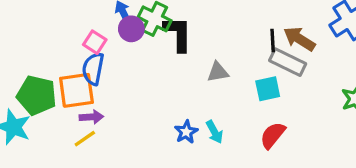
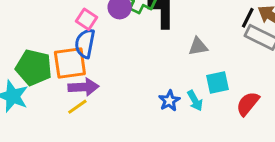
black line: (273, 40) -> (248, 18), turned 30
cyan square: (268, 89) -> (218, 83), moved
purple arrow: (91, 117) -> (83, 87), size x1.4

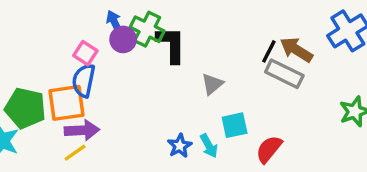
gray triangle: (198, 46) -> (212, 84), turned -30

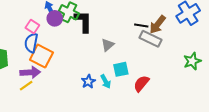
brown arrow: (296, 50) -> (158, 24), turned -84
black line: (269, 51) -> (141, 25), turned 72
orange square: (67, 103) -> (41, 56), moved, turned 35

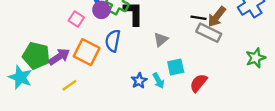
blue semicircle: (31, 43) -> (113, 41), moved
purple arrow: (30, 72) -> (59, 57), moved, turned -30

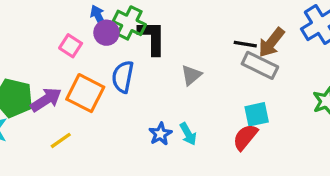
cyan square: (176, 67) -> (257, 114), moved

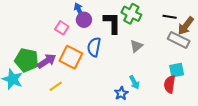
green cross: (129, 23) -> (131, 14), moved
black line: (245, 44) -> (170, 17), moved
blue star: (160, 134) -> (121, 93), moved
red semicircle: (245, 137) -> (170, 84), turned -30

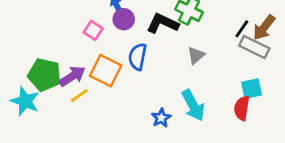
black line: (170, 17) -> (242, 29), moved, turned -64
black L-shape: (112, 23) -> (163, 23), turned -65
cyan arrow: (134, 82) -> (193, 105), size x1.6
yellow line: (56, 86) -> (79, 96), moved
blue star: (121, 93) -> (161, 118), moved

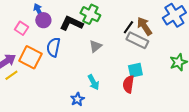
brown arrow: (264, 28) -> (144, 26), turned 108
cyan arrow: (193, 105) -> (93, 82), size x0.7
blue star: (161, 118) -> (77, 99), moved

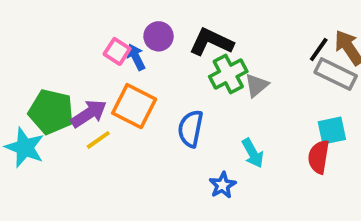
blue arrow: (38, 10) -> (136, 57), moved
green cross: (90, 14) -> (228, 74), moved, turned 36
blue semicircle: (53, 47) -> (191, 129), moved

